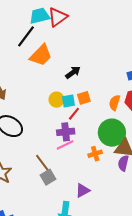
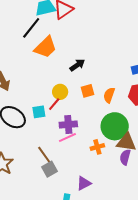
cyan square: (68, 101) -> (39, 112), moved
orange semicircle: (115, 103) -> (109, 95), moved
red line: (74, 114) -> (54, 104), moved

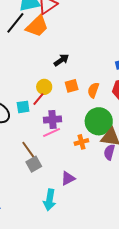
orange trapezoid: (46, 47) -> (37, 26), moved

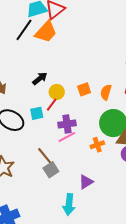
black arrow: (61, 60) -> (40, 78), moved

